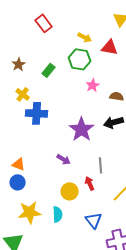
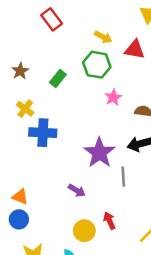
gray line: (101, 165) -> (123, 177), moved

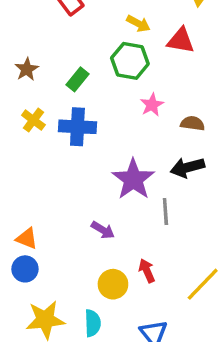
blue cross: (43, 133) -> (77, 127), moved

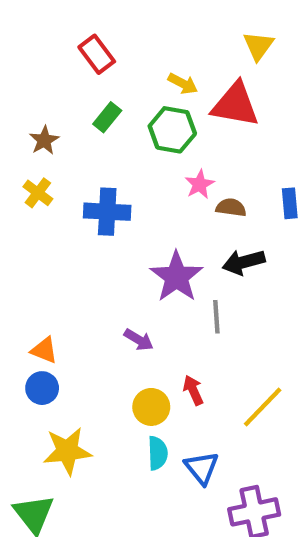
red triangle: (181, 41) -> (235, 105), size x1.4
green rectangle: (77, 79) -> (107, 117), moved
yellow cross: (33, 120) -> (38, 193), moved
brown semicircle: (193, 123) -> (231, 207), moved
cyan semicircle: (93, 323) -> (158, 453), moved

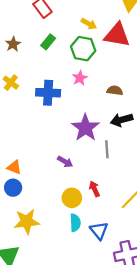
brown star: (44, 140) -> (13, 44), moved
pink star: (200, 184) -> (80, 78), moved

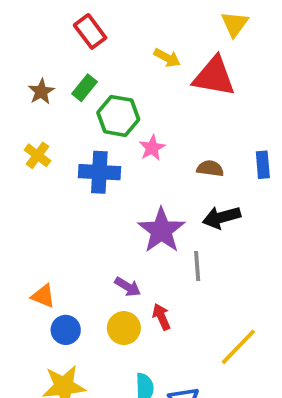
green rectangle: (48, 42) -> (84, 88), moved
green hexagon: (83, 49) -> (118, 116), moved
blue circle: (13, 188) -> (66, 330), moved
red arrow: (94, 189) -> (161, 317), moved
yellow circle: (72, 198) -> (124, 328), moved

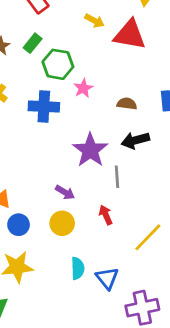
red arrow: (161, 317) -> (106, 215), moved

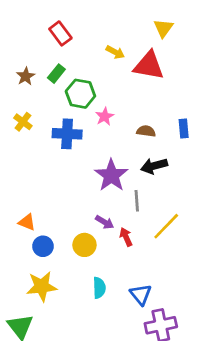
purple arrow: (65, 192) -> (105, 222), moved
yellow line: (148, 237) -> (166, 226), moved
blue triangle: (107, 278) -> (141, 294), moved

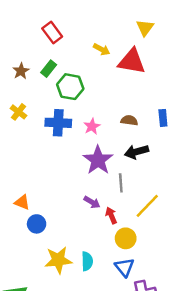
pink star: (105, 116) -> (92, 126), moved
yellow circle: (84, 245) -> (126, 238), moved
yellow star: (42, 286) -> (58, 260), moved

